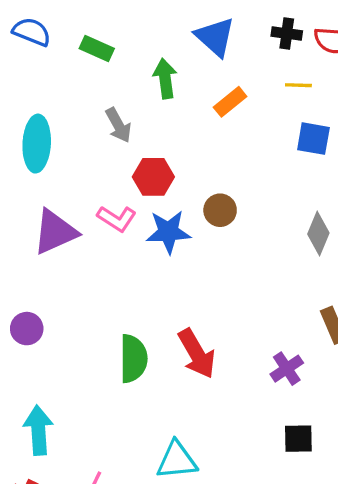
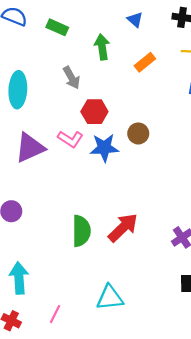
blue triangle: (215, 37) -> (135, 20), size x0.6
red arrow: (197, 354) -> (123, 228), turned -104

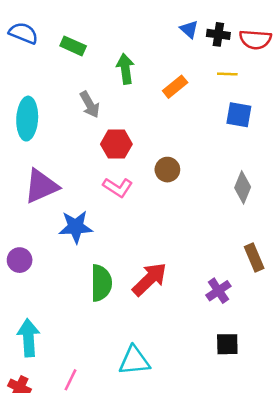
blue triangle: (135, 20) -> (189, 29), moved
pink L-shape: (70, 139) -> (118, 187), moved
blue star: (104, 148) -> (76, 227), moved

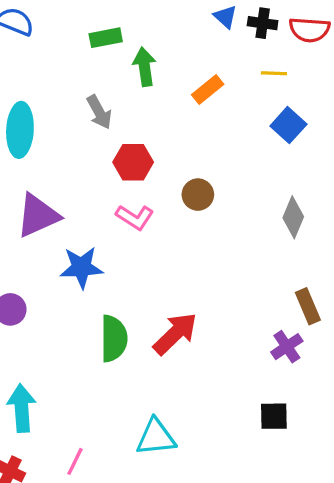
green rectangle: (73, 46) -> (106, 38), moved, turned -35
blue square: (239, 115) -> (288, 125), turned 32
purple cross: (218, 291) -> (287, 347), moved

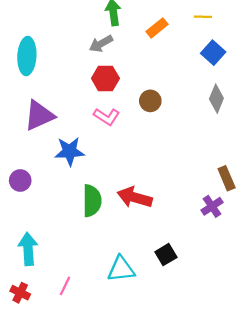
gray arrow: (99, 112) -> (101, 44), moved, turned 90
gray diamond: (293, 217) -> (216, 99), moved
red arrow: (175, 334) -> (135, 197), turned -120
black square: (274, 416) -> (166, 255), moved, turned -30

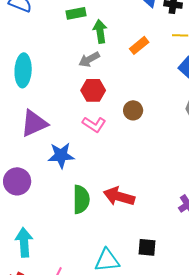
purple circle: (20, 181) -> (17, 181), size x1.4
black square: (166, 255) -> (147, 247), turned 36

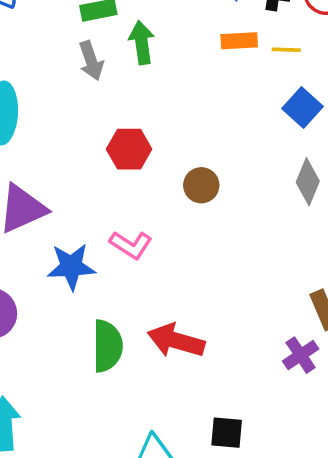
orange rectangle: (139, 45) -> (239, 41), moved, turned 36
gray arrow: (89, 59) -> (91, 61), moved, turned -80
pink L-shape: (94, 124) -> (131, 245), moved

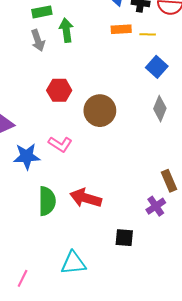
brown circle: (201, 185) -> (100, 111), size x1.6
black square: (227, 433) -> (124, 238), moved

